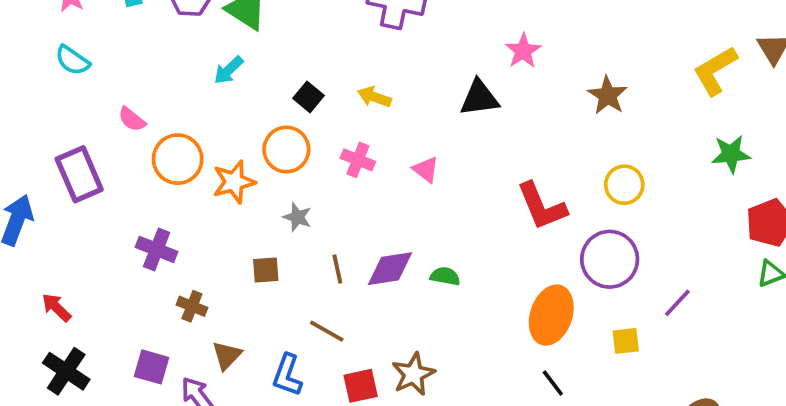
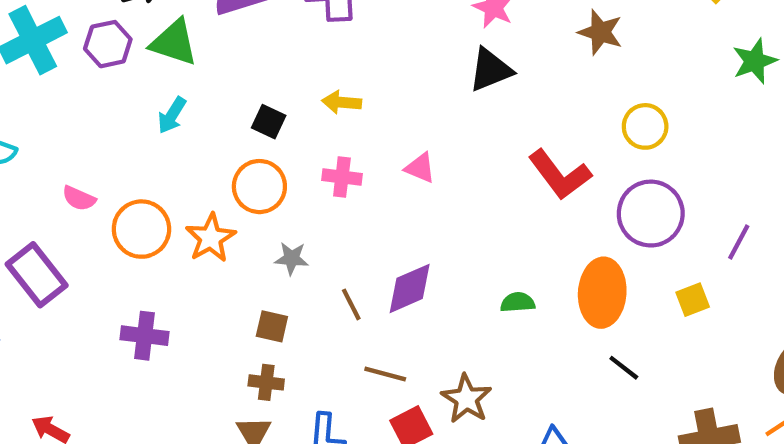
black triangle: (479, 98) -> (490, 70), moved
brown square: (266, 270) -> (272, 326), turned 32
green semicircle: (445, 276) -> (518, 302), moved
brown cross: (192, 306) -> (266, 382), moved
brown line: (327, 331) -> (385, 374), moved

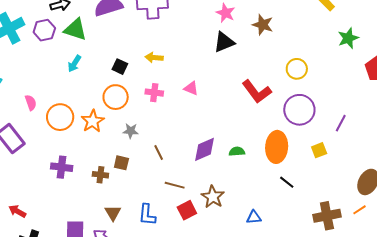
brown star: (600, 32) -> (263, 25), moved
pink semicircle: (79, 198) -> (31, 103), turned -133
purple diamond: (410, 288) -> (205, 149), moved
brown cross: (266, 382) -> (100, 175), moved

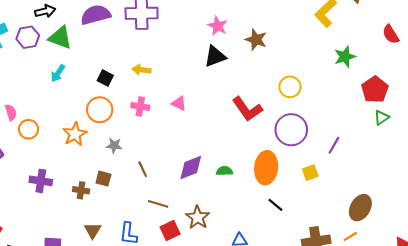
orange circle: (60, 117) -> (29, 129), moved, size x0.7

